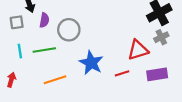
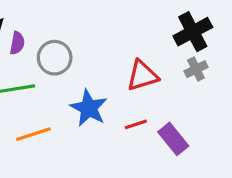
red triangle: (138, 50) -> (142, 76), moved
purple rectangle: (157, 74) -> (173, 139), moved, turned 60

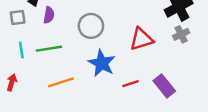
gray circle: (55, 58) -> (91, 26), moved
red line: (136, 124) -> (131, 84), moved

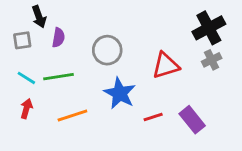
cyan line: (21, 50) -> (26, 78), turned -49
red arrow: (12, 82) -> (26, 109), moved

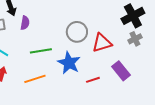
gray circle: (107, 50) -> (77, 32), moved
green line: (58, 77) -> (41, 51), moved
purple rectangle: (192, 120) -> (121, 71), moved

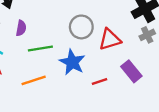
purple semicircle: (25, 23) -> (21, 28), moved

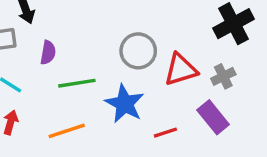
gray cross: (147, 35) -> (223, 76), moved

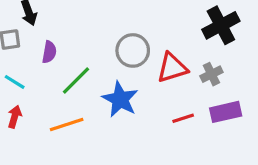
green line: (77, 83) -> (76, 80), turned -36
purple rectangle: (213, 117) -> (226, 112), moved, turned -64
red line: (165, 133) -> (183, 118), moved

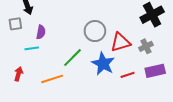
green line: (76, 80) -> (73, 58), moved
cyan line: (15, 82) -> (32, 48), moved, turned -40
blue star: (120, 99) -> (103, 64), moved

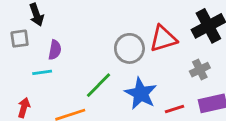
red triangle: (120, 42) -> (163, 39), moved

